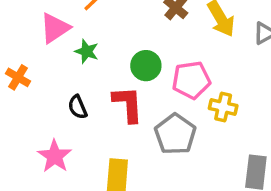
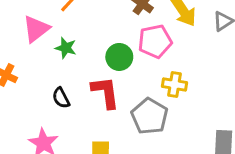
pink pentagon: (191, 80) -> (155, 41), moved
yellow cross: (223, 107) -> (175, 84), moved

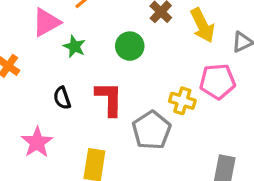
pink pentagon: (155, 41) -> (217, 81), moved
green circle: (119, 57) -> (130, 46), moved

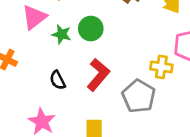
green circle: (130, 46) -> (91, 29), moved
red L-shape: (109, 99) -> (98, 75), turned 48

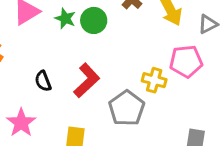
green circle: (91, 29) -> (94, 20), moved
green star: (62, 34) -> (65, 18), moved

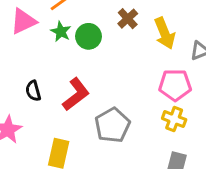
yellow cross: (154, 80) -> (174, 119), moved

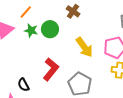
yellow arrow: (165, 33) -> (84, 47), moved
black semicircle: (33, 91) -> (23, 85), moved

